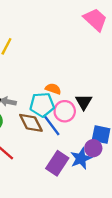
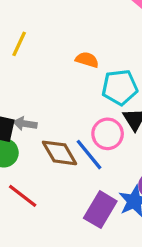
orange semicircle: (53, 89) -> (87, 60), moved
cyan pentagon: (42, 105) -> (120, 87), moved

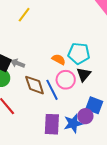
orange semicircle: (87, 60) -> (59, 59), moved
purple rectangle: (100, 210) -> (52, 124), turned -40

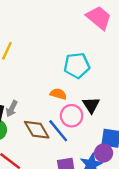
cyan pentagon: (79, 53) -> (77, 65), moved
gray arrow: (18, 63) -> (12, 109), turned -72

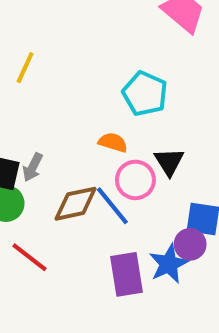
cyan pentagon: (77, 65) -> (145, 94), turned 30
brown diamond: (37, 130) -> (76, 204), turned -72

